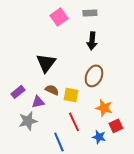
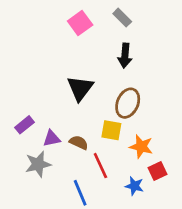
gray rectangle: (90, 13) -> (122, 18), turned 48
black triangle: (46, 63) -> (80, 88), moved
brown semicircle: (52, 90) -> (79, 142), moved
yellow square: (71, 95) -> (111, 130), moved

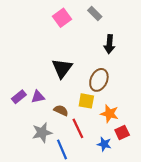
black arrow: (125, 56) -> (109, 44), moved
purple triangle: (52, 138) -> (38, 97), moved
gray star: (38, 164) -> (42, 133), moved

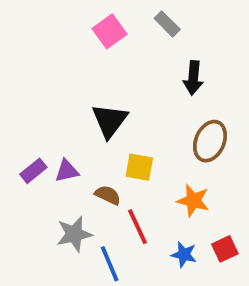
brown ellipse: (99, 80) -> (210, 141), moved
yellow square: (86, 101) -> (139, 167), moved
red square: (122, 133) -> (225, 249), moved

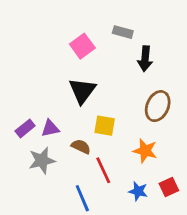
gray rectangle: (167, 24) -> (123, 32), moved, turned -30
pink square: (110, 31) -> (82, 46), moved
gray star: (74, 234) -> (42, 160), moved

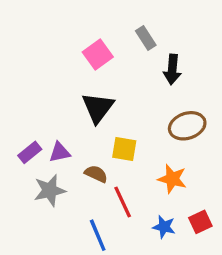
gray rectangle: (123, 32) -> (146, 38), turned 42
brown ellipse: (158, 106) -> (187, 126), turned 48

